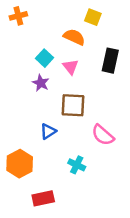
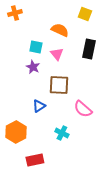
yellow square: (93, 17) -> (85, 14), moved
cyan square: (44, 58) -> (36, 47), turned -32

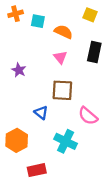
cyan square: (36, 47) -> (38, 21), moved
purple star: (33, 67) -> (19, 70), moved
blue triangle: (39, 106) -> (41, 113), turned -48
cyan cross: (62, 133) -> (66, 141), size x1.5

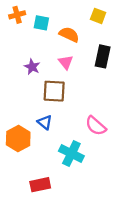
purple star: (19, 70) -> (32, 67), moved
brown square: (62, 90) -> (54, 91), moved
orange hexagon: (17, 140) -> (18, 138), moved

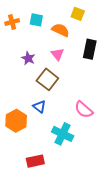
orange cross: (17, 15) -> (12, 22), moved
yellow square: (98, 16) -> (78, 14), moved
brown square: (54, 91) -> (47, 79), turned 35

